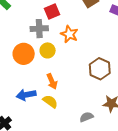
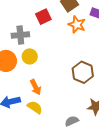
red square: (52, 11) -> (43, 17), moved
orange star: (69, 34) -> (77, 25), moved

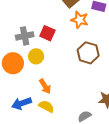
red square: (43, 17) -> (47, 33), moved, turned -35
brown hexagon: (83, 72) -> (88, 53), moved

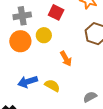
gray cross: (25, 36) -> (22, 16), moved
orange arrow: (45, 86) -> (66, 59), moved

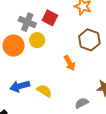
gray cross: (22, 16) -> (27, 22), moved, turned 30
orange arrow: (66, 59) -> (70, 63), moved

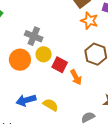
red square: (50, 18) -> (60, 65), moved

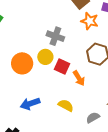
gray cross: (34, 36) -> (55, 36), moved
yellow semicircle: (51, 105) -> (66, 105), moved

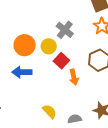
blue arrow: (30, 104) -> (22, 72), moved
yellow semicircle: (66, 105) -> (50, 111), moved

